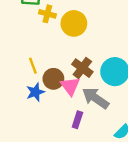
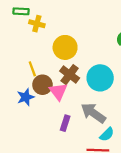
yellow circle: (74, 23) -> (65, 47), moved
yellow line: (33, 66) -> (32, 69), moved
gray arrow: (96, 98) -> (93, 113), moved

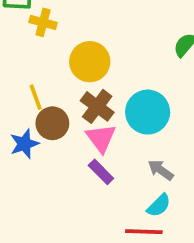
pink triangle: (58, 91) -> (101, 138), moved
gray arrow: (93, 113) -> (161, 170), moved, size x0.6
purple rectangle: (65, 123) -> (101, 172), moved, turned -63

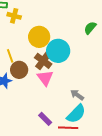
cyan circle: (148, 112) -> (58, 51), moved
purple rectangle: (101, 172) -> (45, 119), moved
cyan semicircle: (159, 205) -> (76, 114), size x1.5

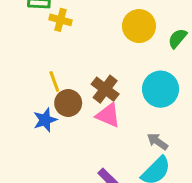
yellow circle: (39, 37) -> (139, 26), moved
cyan circle: (58, 51) -> (161, 89), moved
pink triangle: (45, 78) -> (108, 115), turned -30

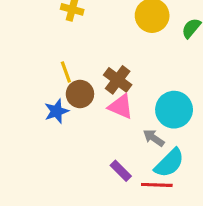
cyan circle: (161, 89) -> (174, 110), moved
gray arrow: (157, 141) -> (154, 138), moved

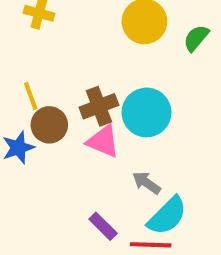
brown cross: (118, 80) -> (99, 106), turned 32
cyan circle: (174, 110) -> (147, 112), moved

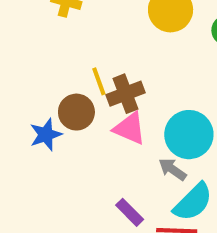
yellow line: (31, 96) -> (99, 81), moved
cyan circle: (147, 112) -> (189, 135), moved

